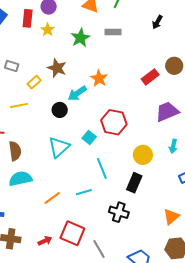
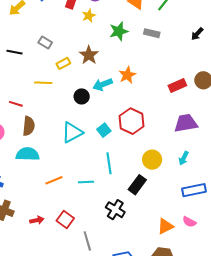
red square: (72, 233) -> (65, 219), size x0.7

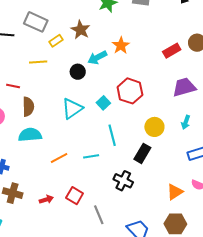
gray rectangle: (45, 43) -> (36, 22), size x1.6

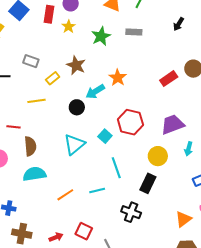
gray rectangle: (36, 22) -> (31, 61), size x0.7
purple trapezoid: (184, 87) -> (173, 124), moved

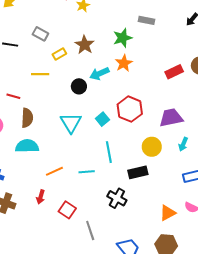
green star: (101, 36) -> (123, 38), moved
cyan triangle: (74, 144) -> (71, 123), turned -30
black rectangle: (148, 183) -> (138, 172), turned 42
red arrow: (56, 237) -> (41, 197), moved, turned 120

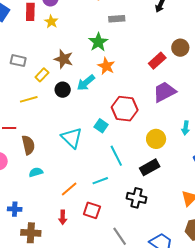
black circle: (79, 86) -> (63, 90), moved
purple trapezoid: (171, 118) -> (164, 92), moved
cyan semicircle: (27, 146) -> (36, 172), size x0.6
red square: (67, 210) -> (92, 210), moved

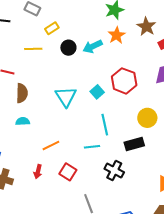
brown star: (64, 59) -> (146, 27), moved
cyan line: (100, 181) -> (92, 147), moved

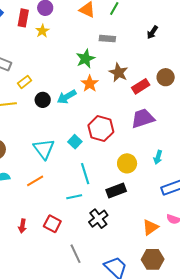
orange line: (51, 146) -> (35, 181), moved
black cross: (114, 170) -> (98, 219), turned 30

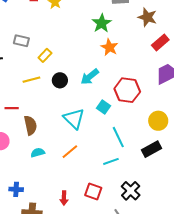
brown star: (119, 72) -> (147, 17), moved
cyan arrow: (67, 97) -> (90, 77), moved
black circle: (43, 100) -> (60, 80), moved
black cross: (98, 219) -> (131, 191), moved

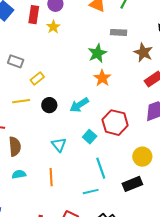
cyan triangle: (74, 119) -> (59, 145), size x0.7
orange line: (70, 152) -> (51, 177), turned -60

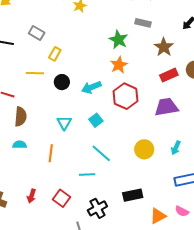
green star: (97, 53) -> (118, 40), turned -30
yellow rectangle: (37, 79) -> (55, 54), turned -32
red hexagon: (115, 123) -> (126, 96), moved
cyan line: (101, 168) -> (101, 153), turned -40
black rectangle: (132, 184) -> (133, 195), moved

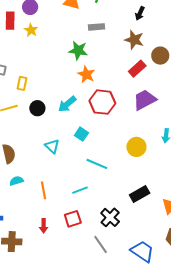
brown star: (164, 47) -> (134, 40), moved
orange line: (51, 153) -> (44, 190), moved
cyan line: (87, 175) -> (80, 190), moved
red square: (62, 198) -> (73, 219), turned -36

